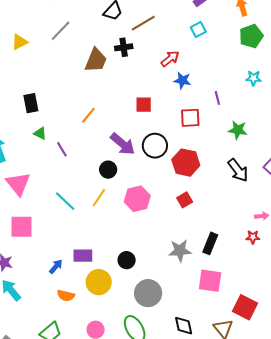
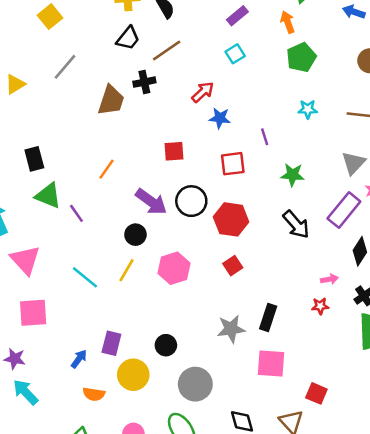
green triangle: (40, 133) -> (48, 196), size x1.6
purple rectangle: (83, 256) -> (111, 343), turned -72
red square: (245, 307) -> (316, 393), size x0.7

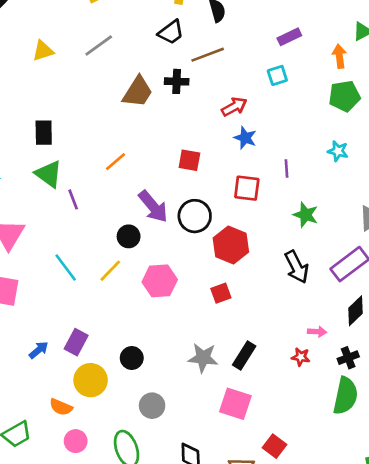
gray circle: (195, 384) -> (152, 406), size x0.7
orange semicircle: (94, 394) -> (61, 407), moved

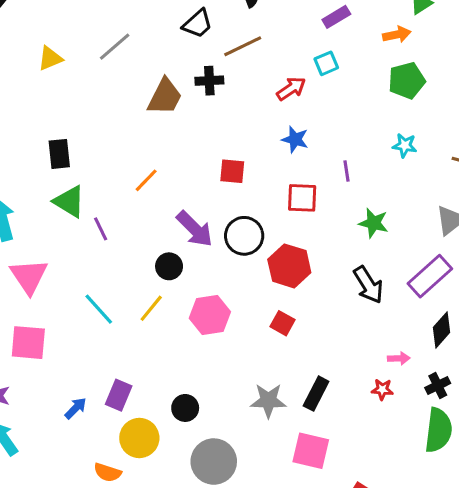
orange arrow: (339, 56) -> (397, 34), turned 90
red arrow: (234, 107) -> (291, 89), moved
red square: (221, 293) -> (283, 323), turned -36
gray circle: (152, 406) -> (214, 462), size x1.5

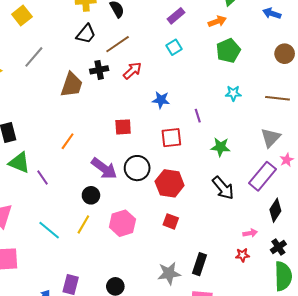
red arrow: (291, 89) -> (132, 71), moved

